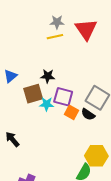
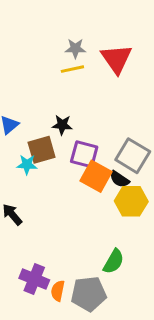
cyan star: (47, 104) -> (27, 165), moved
orange square: (71, 112) -> (96, 176), size x1.5
yellow hexagon: (96, 156) -> (131, 201), moved

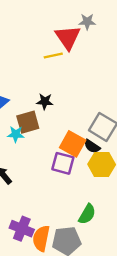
gray star: (75, 48) -> (87, 22), moved
red triangle: (117, 59) -> (68, 37), moved
purple square: (84, 154) -> (63, 163), moved
orange semicircle: (58, 291) -> (41, 238), size x1.5

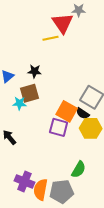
black star: (45, 102) -> (35, 71), moved

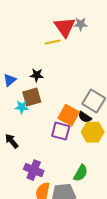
gray star: (79, 10) -> (81, 24), moved
purple cross: (24, 181) -> (34, 170), moved

